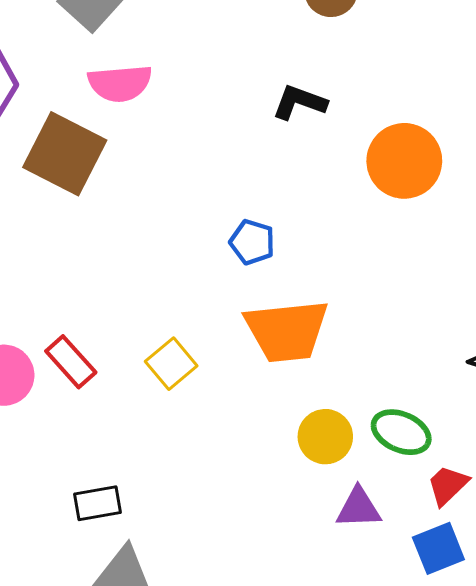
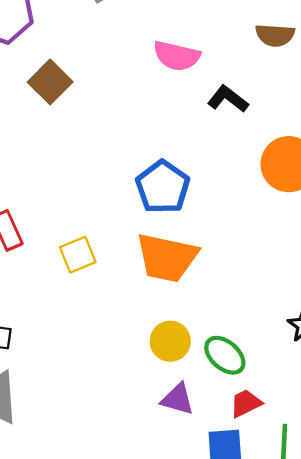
pink semicircle: (120, 83) -> (177, 56), moved
brown square: (65, 154) -> (50, 82), size x0.7
blue pentagon: (252, 242) -> (163, 187), size x1.6

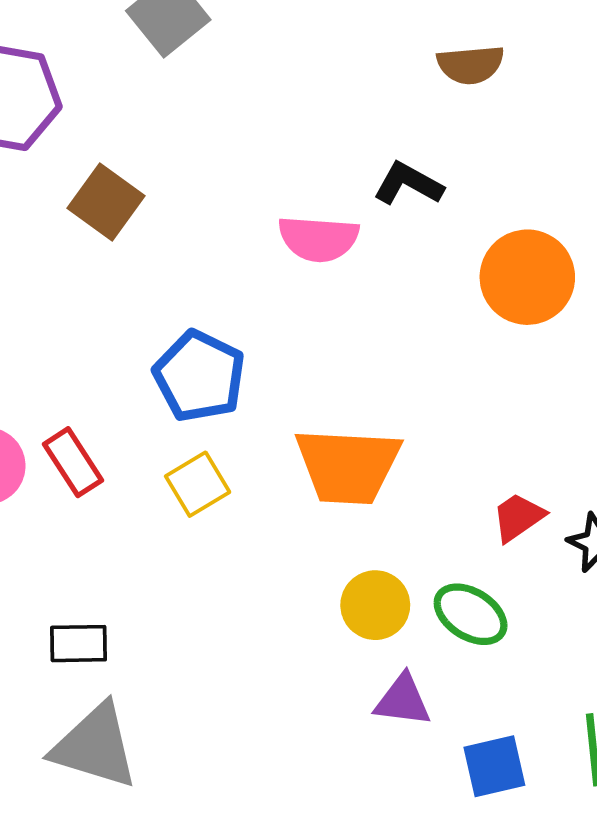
pink semicircle: (177, 56) -> (318, 239), moved
blue pentagon: (163, 187) -> (199, 376), moved
red trapezoid: (246, 403) -> (518, 517), moved

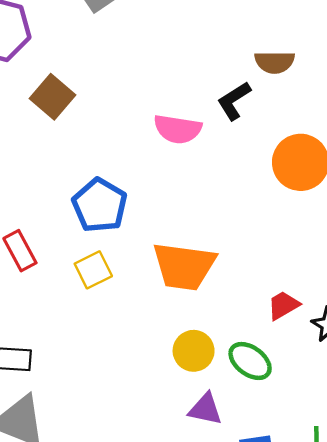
brown semicircle: (471, 65) -> (275, 62), moved
black L-shape: (408, 184) -> (234, 101), turned -66

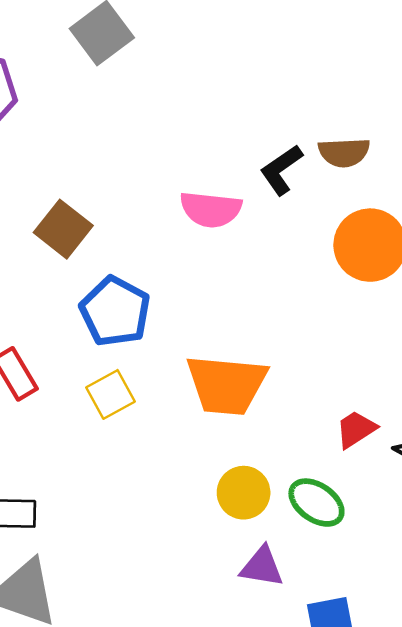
brown semicircle: (275, 62) -> (344, 152), moved
brown square: (52, 97) -> (63, 229), moved

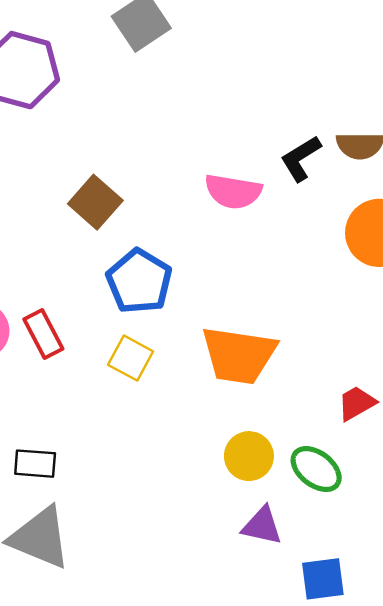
yellow square: (111, 394) -> (131, 358), turned -36

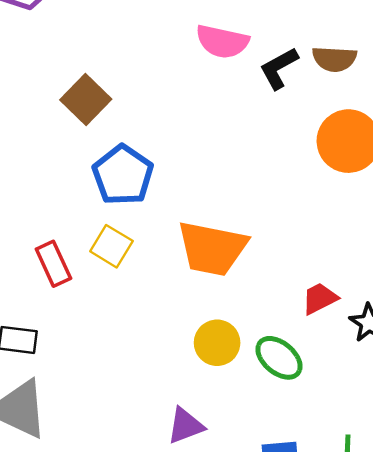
pink semicircle: (233, 191) -> (222, 42), moved
red rectangle: (43, 334) -> (53, 264), moved
purple triangle: (262, 526) -> (185, 426), moved, turned -36

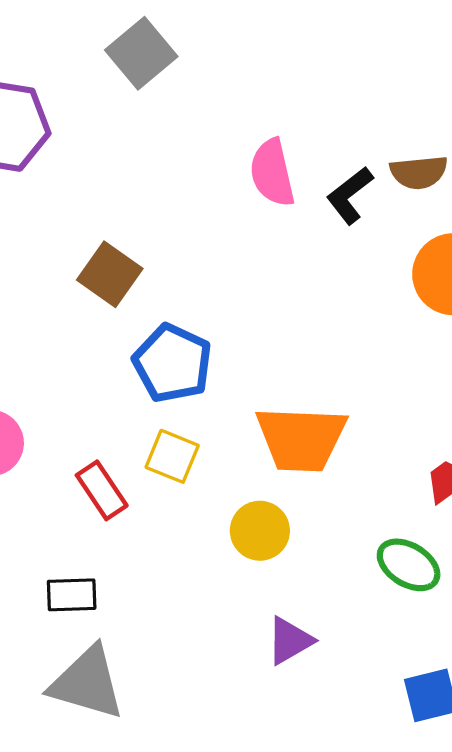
pink semicircle: (222, 42) -> (272, 173), turned 74
yellow circle: (217, 343) -> (260, 531), moved
purple triangle: (185, 426) -> (290, 641), moved

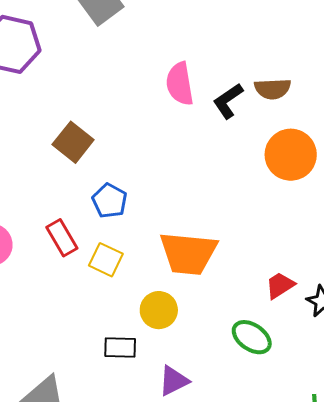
blue pentagon: (172, 363) -> (110, 201), size x0.7
red rectangle: (102, 490) -> (62, 238), moved
black rectangle: (72, 595) -> (120, 347), moved

